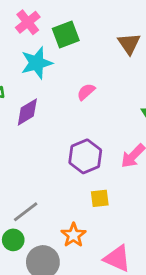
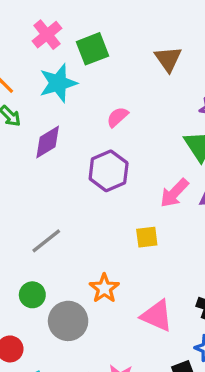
purple hexagon: (85, 156) -> (109, 171), moved
yellow square: (100, 198) -> (147, 237), moved
gray line: (26, 212) -> (46, 241), moved

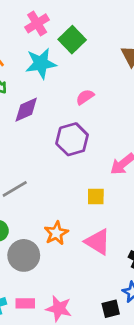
green square: (93, 49) -> (72, 40), turned -30
pink triangle: (157, 316) -> (98, 242), moved

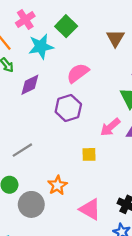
pink cross: (37, 23) -> (25, 20), moved
pink semicircle: (85, 97) -> (78, 73), size x1.5
pink triangle: (98, 242) -> (90, 209), moved

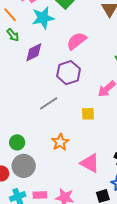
gray line: (22, 150) -> (49, 103), moved
gray circle: (31, 204) -> (24, 166), moved

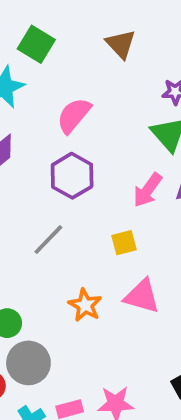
pink triangle: (90, 163) -> (142, 296), moved

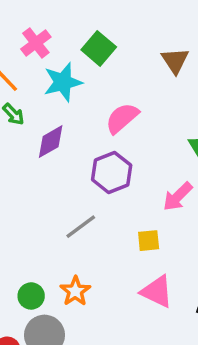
orange star: (85, 305) -> (75, 291), moved

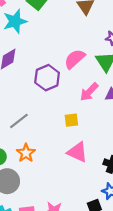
pink semicircle: (122, 118) -> (75, 59), moved
gray line: (81, 227) -> (19, 121), moved

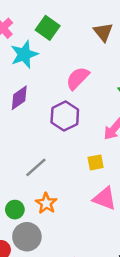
pink semicircle: (75, 59) -> (78, 78), moved

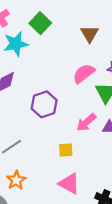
pink semicircle: (78, 78) -> (84, 73), moved

